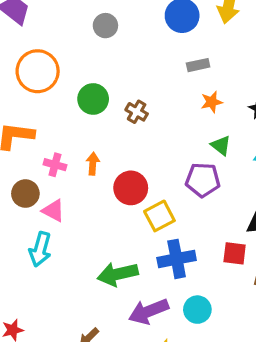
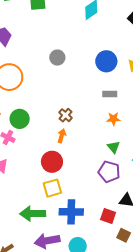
green circle: (93, 99) -> (20, 119), moved
orange arrow: (93, 164) -> (62, 136), moved
purple pentagon: (203, 180) -> (109, 172), moved
yellow square: (159, 216) -> (52, 188), moved

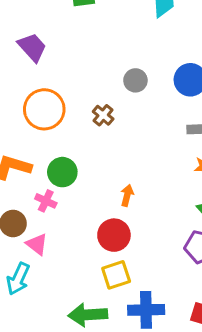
gray circle: (57, 58) -> (135, 80), moved
brown cross: (66, 115) -> (103, 115), moved

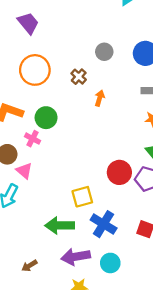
orange arrow: (127, 195) -> (100, 98), moved
red circle: (114, 235) -> (119, 172), moved
blue cross: (146, 310) -> (104, 224), turned 30

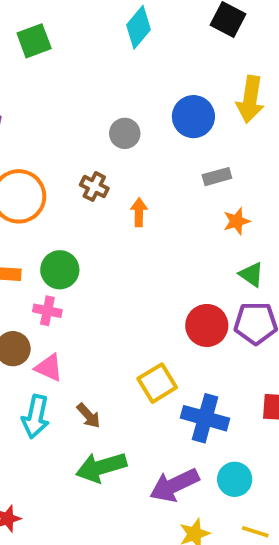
green arrow: (60, 225) -> (101, 467), moved
brown arrow: (29, 266) -> (89, 416), moved, turned -84

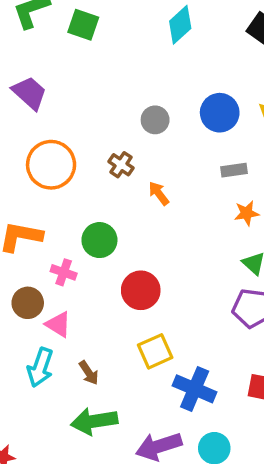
green square: (34, 41) -> (83, 25), turned 32
orange arrow: (139, 212) -> (159, 193), turned -45
green circle: (60, 270) -> (99, 240), moved
red circle: (207, 325) -> (141, 290), moved

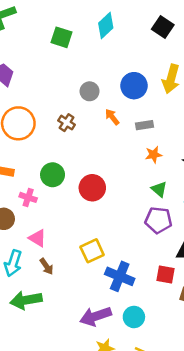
green square: (83, 25) -> (61, 37), moved
orange arrow: (159, 193) -> (112, 117), moved
red circle: (141, 290) -> (92, 188), moved
pink triangle: (58, 324) -> (37, 238), moved
green arrow: (94, 421) -> (26, 300), moved

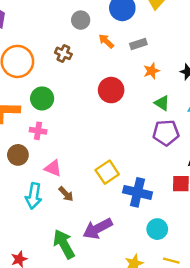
green circle: (53, 175) -> (42, 98), moved
red circle: (92, 188) -> (111, 90), moved
green arrow: (26, 300) -> (64, 244), moved, turned 80
purple arrow: (96, 316) -> (98, 229), moved

